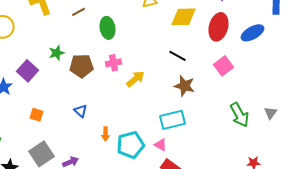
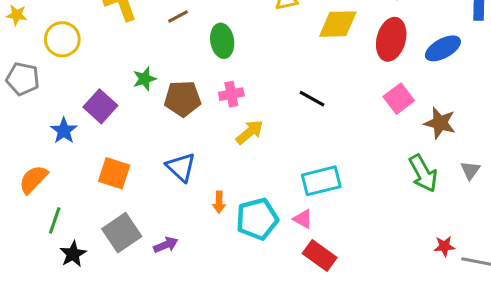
black line: (178, 56) -> (312, 99), moved
yellow arrow: (136, 79) -> (250, 132), moved
brown star: (184, 86) -> (440, 123), moved
blue triangle: (80, 111) -> (181, 167), size x1.5
orange square: (36, 115) -> (114, 173), size x1.5

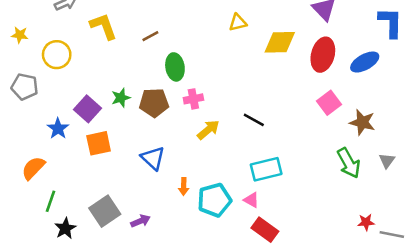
green ellipse: (222, 41) -> (175, 67), moved
green star: (145, 79) -> (121, 98), moved
black line: (312, 99) -> (254, 120), moved
orange square: (114, 173) -> (99, 143), moved, turned -30

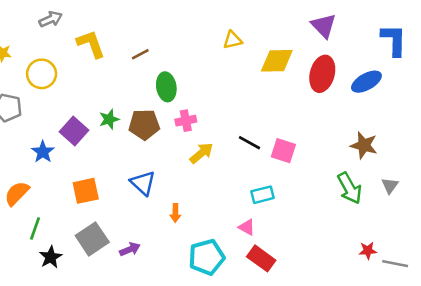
pink square: (329, 103) -> (283, 151), moved, turned -35
orange square: (99, 143) -> (86, 191), moved
cyan rectangle: (266, 169) -> (262, 195), size x0.7
cyan pentagon: (214, 200) -> (207, 257), moved

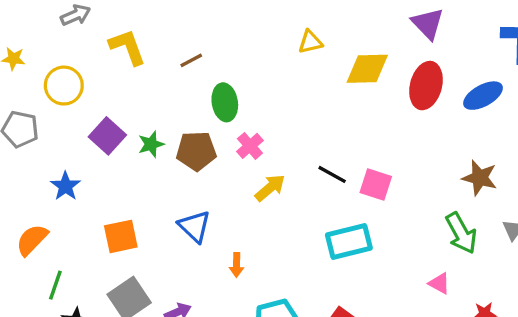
pink cross: (186, 121) -> (250, 146), turned -30
purple square: (74, 131) -> (107, 136), moved
cyan rectangle: (262, 195) -> (349, 241), size x1.5
pink triangle: (247, 227) -> (439, 283), moved

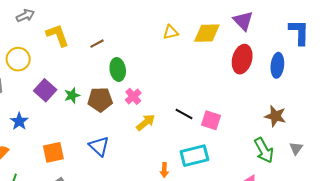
yellow diamond: (367, 69) -> (207, 33), moved
blue ellipse: (483, 96) -> (277, 65), turned -55
orange arrow: (237, 265) -> (164, 170), moved

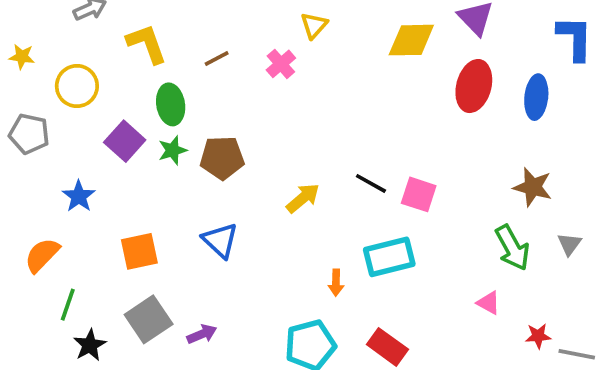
yellow triangle: (171, 32) -> (314, 25), moved, turned -35
green ellipse: (118, 69) -> (171, 104), moved
pink cross: (133, 96) -> (281, 64), moved

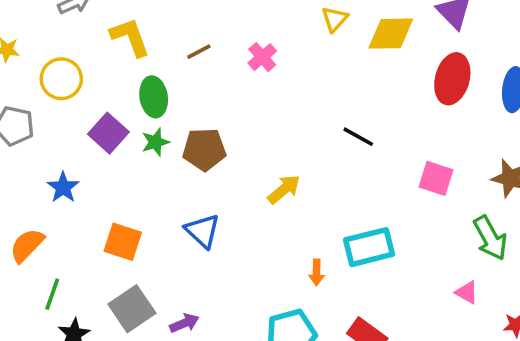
yellow triangle: (314, 25) -> (335, 19), moved
black line: (371, 183) -> (358, 137), moved
pink square: (419, 194) -> (436, 178), moved
orange square: (139, 251) -> (123, 242), turned 30

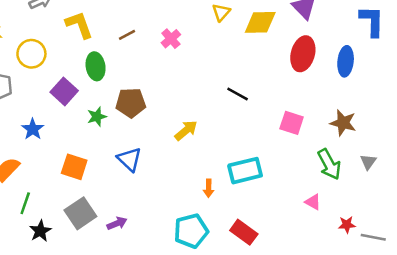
green star: (155, 142) -> (97, 117), moved

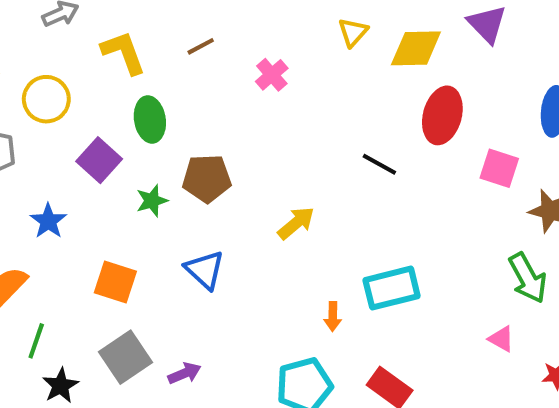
brown line: (127, 35) -> (201, 46), moved
red ellipse: (303, 54) -> (442, 115), moved
pink square: (292, 123) -> (499, 168), moved

